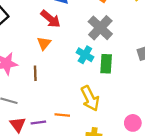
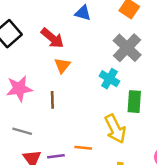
red arrow: (51, 19) -> (52, 38), moved
green rectangle: (106, 64) -> (134, 102), moved

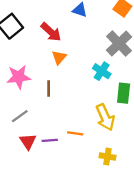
gray line: (22, 131) -> (20, 116), turned -54

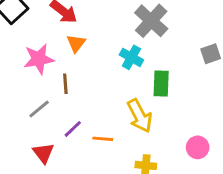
pink star: (19, 77) -> (39, 59), moved
gray line: (20, 116) -> (39, 109), moved
purple line: (50, 140) -> (73, 129), moved, turned -35

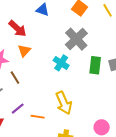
green rectangle: (161, 83) -> (95, 65), moved
brown line: (65, 84) -> (15, 78), turned -32

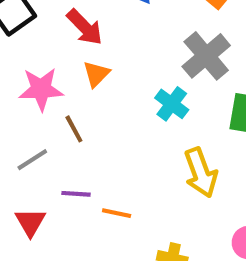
yellow arrow: (64, 103) -> (201, 173), moved
purple line: (18, 109) -> (76, 194), turned 40

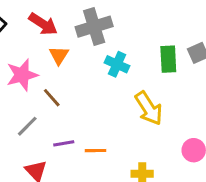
gray cross: (206, 56) -> (94, 27), moved, turned 36

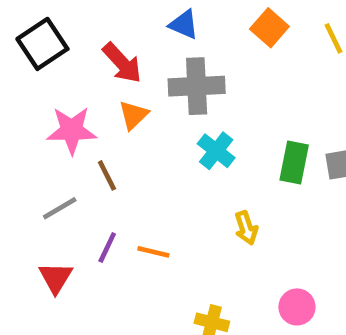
yellow arrow: (149, 108) -> (246, 228), size x0.6
purple line: (64, 143) -> (107, 248), turned -70
orange line: (96, 151) -> (153, 252), moved

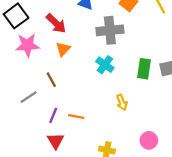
gray cross: (197, 86) -> (110, 30), moved
pink star: (72, 130) -> (27, 45), moved
red triangle: (56, 278) -> (56, 141), moved

